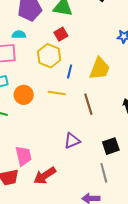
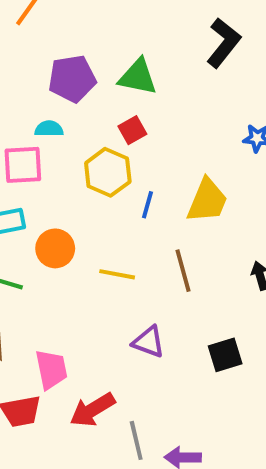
yellow line: (57, 93) -> (117, 274), moved
purple triangle: (72, 141) -> (149, 342), turned 42
gray line: (104, 173) -> (136, 440), moved

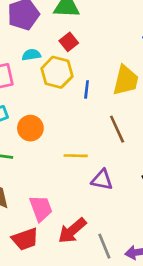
cyan semicircle: (49, 129) -> (31, 55), moved
yellow line: (117, 274) -> (76, 156), moved

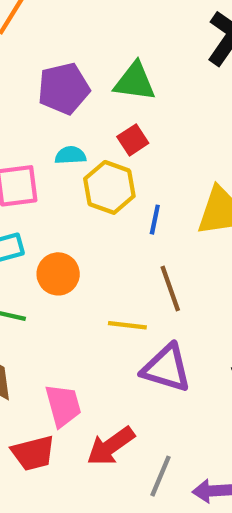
brown line: (117, 129) -> (170, 288), moved
purple triangle: (102, 180) -> (166, 368), size x1.4
gray line: (104, 246) -> (160, 476), turned 40

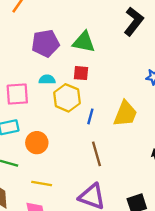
red square: (133, 140) -> (81, 73), turned 35
yellow line: (127, 325) -> (42, 183), moved

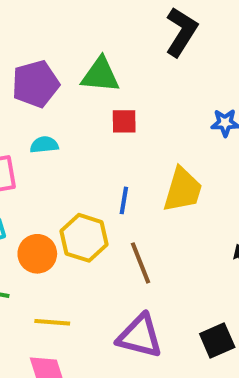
red square: (81, 73) -> (124, 121), moved
yellow hexagon: (67, 98) -> (84, 238), moved

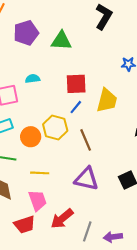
purple pentagon: (35, 84) -> (26, 33), moved
red square: (124, 121) -> (76, 84), moved, size x1.5
blue line: (124, 200) -> (76, 107), turned 32

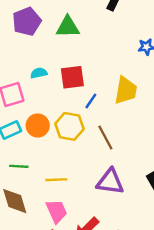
red square: (76, 84) -> (72, 77), moved
orange circle: (31, 137) -> (38, 126), moved

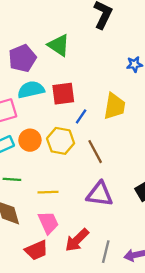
purple pentagon: (27, 21) -> (22, 58), moved
green triangle: (68, 27) -> (59, 45), turned 35
cyan semicircle: (39, 73) -> (31, 90), size x1.6

